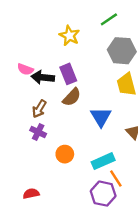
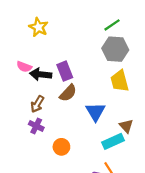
green line: (109, 19) -> (112, 25), moved
yellow star: (69, 36) -> (38, 27), moved
cyan rectangle: (103, 161) -> (113, 141), moved

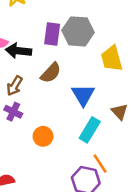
gray hexagon: (115, 49) -> (78, 31), moved
purple rectangle: (65, 71) -> (52, 34), moved, turned 30
cyan rectangle: (113, 141) -> (90, 130), moved, turned -35

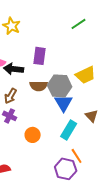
gray hexagon: (78, 31) -> (60, 86), moved
yellow trapezoid: (112, 59) -> (86, 75), turned -100
brown semicircle: (51, 73) -> (39, 86), turned 48

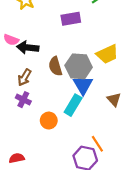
purple rectangle: (40, 56) -> (71, 19), moved, turned 72
brown semicircle: (39, 86) -> (55, 66), turned 72
cyan rectangle: (69, 130) -> (73, 105), moved

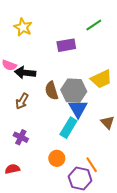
purple cross: (23, 100) -> (21, 137), moved
orange circle: (49, 121) -> (57, 158), moved
red semicircle: (17, 158) -> (12, 169), moved

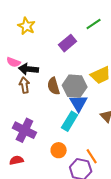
purple rectangle: (66, 45) -> (68, 43), turned -30
brown arrow: (22, 101) -> (24, 85), moved, turned 140
purple cross: (21, 137) -> (24, 130), size x1.6

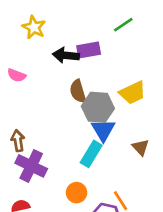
purple rectangle: (68, 43) -> (89, 50), turned 30
black arrow: (28, 69) -> (66, 55), moved
brown arrow: (24, 85) -> (18, 141), moved
brown semicircle: (54, 86) -> (78, 91), moved

